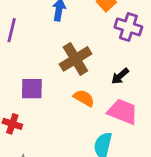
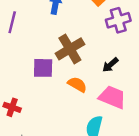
purple cross: (128, 27) -> (118, 20), turned -35
purple square: (32, 89) -> (43, 68), moved

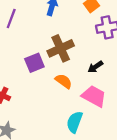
purple square: (43, 68) -> (34, 63), turned -30

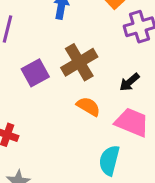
purple square: (34, 63) -> (35, 73), moved

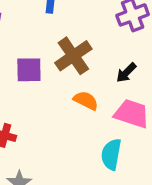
purple square: (35, 73) -> (29, 70), turned 32

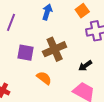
orange semicircle: (86, 101) -> (44, 78), moved

